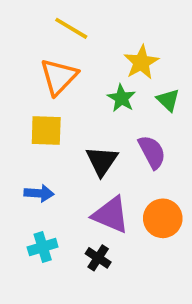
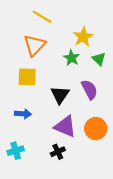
cyan cross: (43, 247) -> (16, 151), moved
black cross: (98, 258) -> (58, 152), turned 32

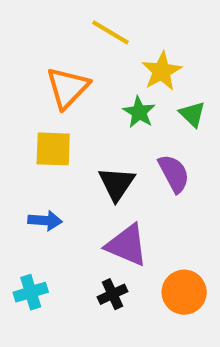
yellow line: (42, 17) -> (110, 32), moved
orange circle: (96, 129) -> (184, 292), moved

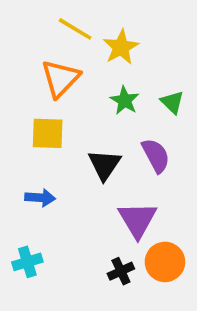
yellow line: (110, 32) -> (75, 29), moved
yellow star: (162, 71) -> (121, 47), moved
purple triangle: (127, 245) -> (137, 220), moved, turned 36
black cross: (112, 294) -> (121, 271), moved

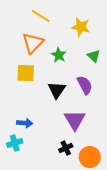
yellow star: (121, 47) -> (81, 27), moved, turned -30
green star: (125, 100) -> (59, 55), moved
blue arrow: (40, 198) -> (25, 123), moved
orange circle: (165, 262) -> (90, 157), moved

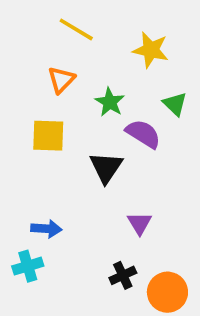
orange triangle: (33, 43) -> (61, 80), size x0.7
purple semicircle: (85, 85) -> (143, 134), moved, turned -30
purple triangle: (75, 120) -> (140, 223), size x0.6

